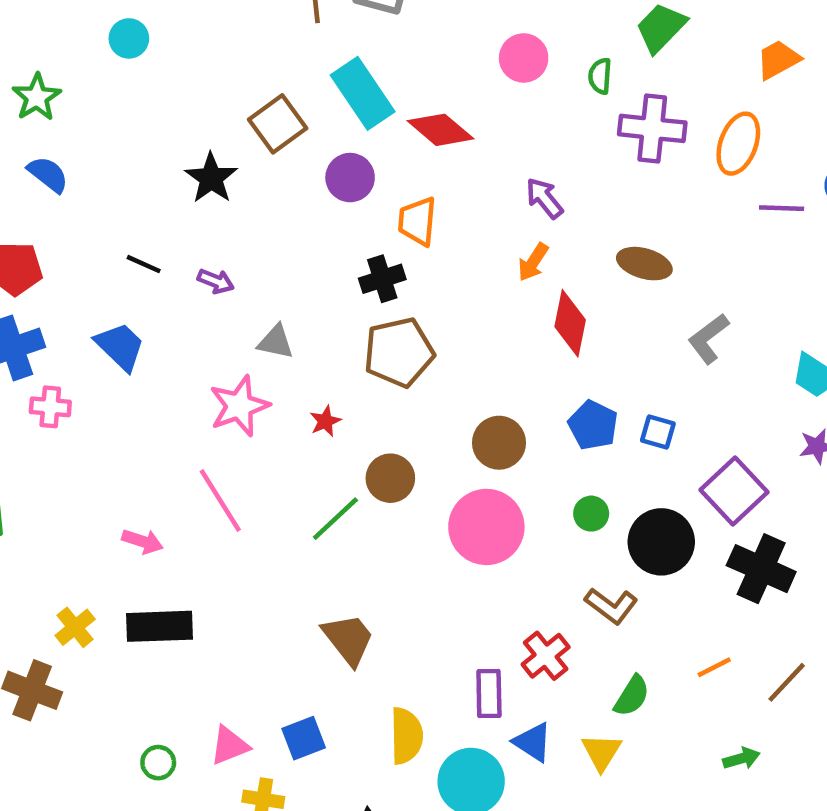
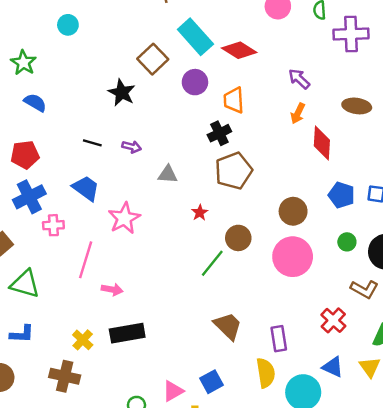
pink star: (239, 406) -> (124, 218), moved
pink line: (220, 501) -> (86, 260), moved, turned 57
purple rectangle: (489, 693) -> (279, 339), moved

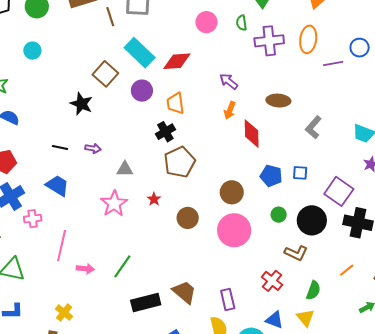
red diamond: (239, 50) -> (177, 61), turned -32
pink star: (124, 218) -> (114, 204), moved
green line: (212, 263) -> (122, 266), moved
black rectangle: (127, 333) -> (146, 303), moved

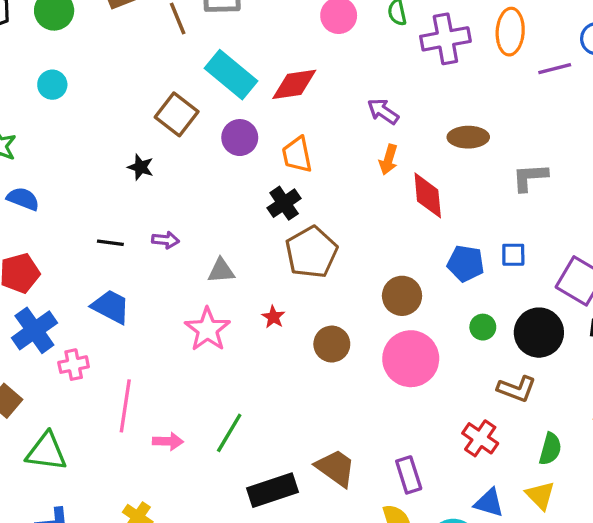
black star: (81, 104) -> (141, 167), size x0.7
gray L-shape: (313, 127) -> (530, 177), turned 50

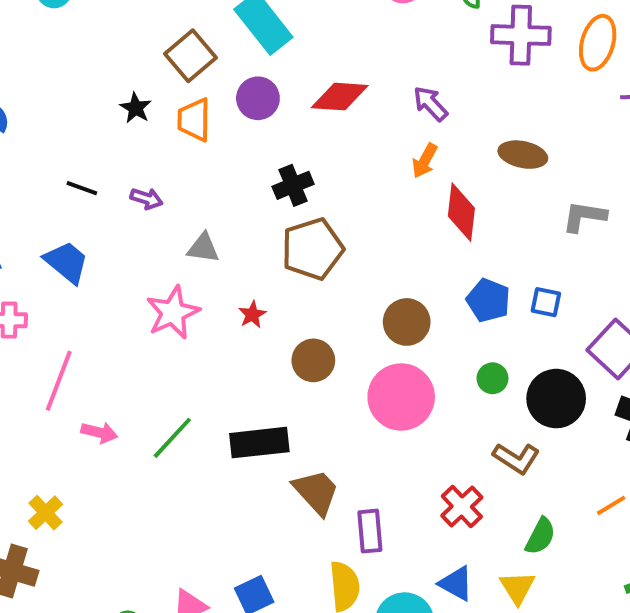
red diamond: (294, 84) -> (340, 97), moved
orange trapezoid: (297, 155) -> (194, 120), moved
brown trapezoid: (336, 468) -> (316, 492), moved
black rectangle: (273, 490) -> (259, 443), moved

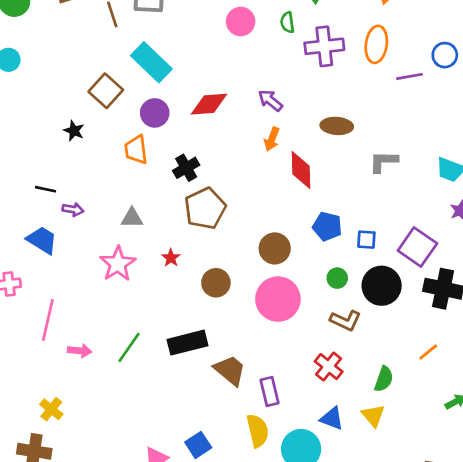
orange trapezoid: (194, 120) -> (136, 150), moved
purple arrow: (147, 199) -> (73, 209), moved
blue square: (546, 302) -> (366, 240), moved
brown L-shape: (516, 458) -> (346, 320), moved

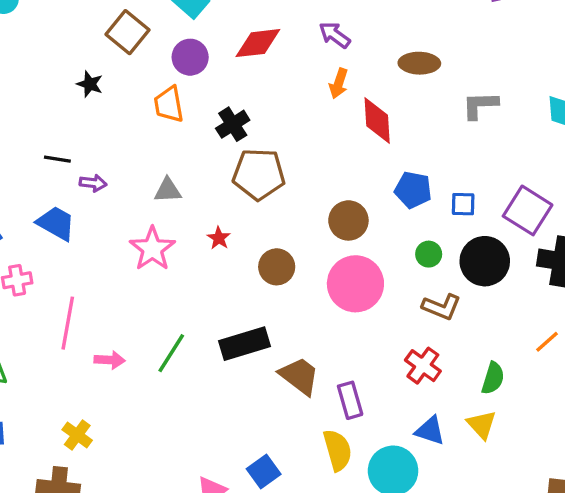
brown pentagon: (205, 208) -> (259, 174), turned 30

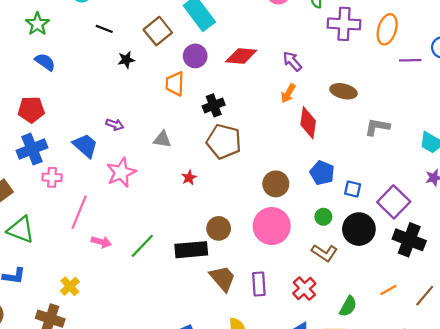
black star: (90, 84) -> (126, 60), turned 30
black line: (57, 159) -> (104, 29), moved
pink star: (152, 249) -> (121, 172), moved
brown circle: (277, 267) -> (219, 228), moved
purple rectangle: (350, 400) -> (259, 284), moved

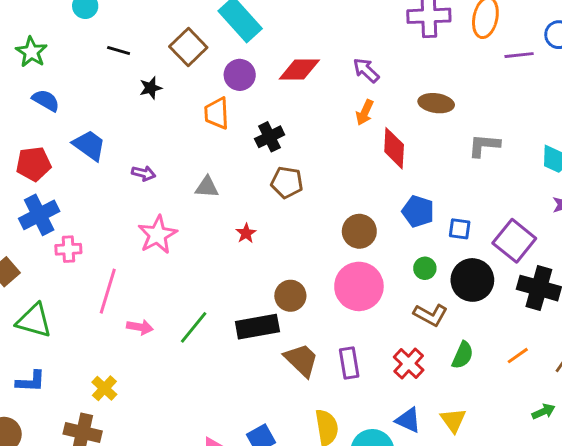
brown pentagon: (224, 141) -> (287, 182), size x0.7
blue trapezoid: (85, 146) -> (89, 145), moved
green semicircle: (348, 306) -> (463, 355), moved

